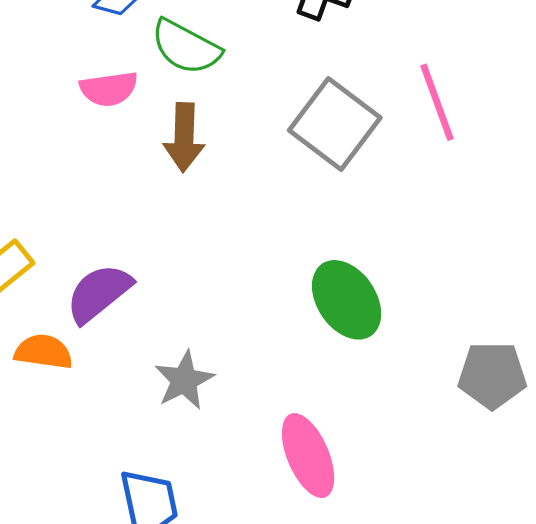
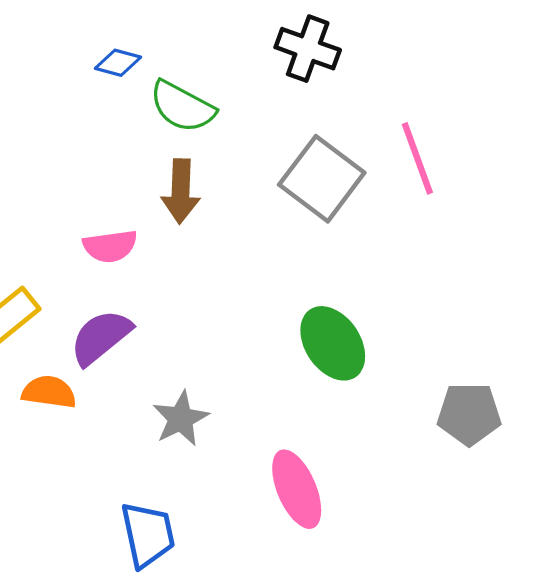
pink semicircle: (109, 89) -> (110, 246), moved

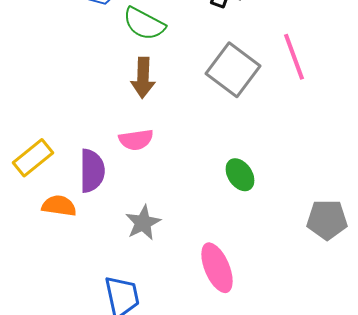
pink semicircle: (110, 246) -> (136, 140), moved
purple semicircle: (101, 337) -> (92, 171), turned 129
green ellipse: (333, 343) -> (240, 175), size x0.7

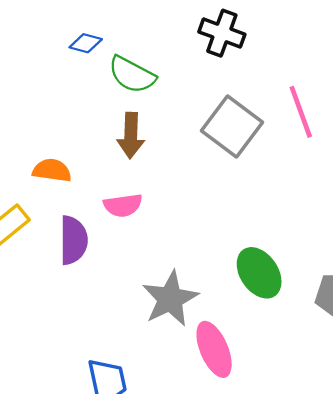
green ellipse: (240, 175) -> (259, 273), moved, size x1.4
orange semicircle: (59, 206) -> (52, 170), moved
gray star: (143, 223) -> (170, 299), moved, size x1.4

